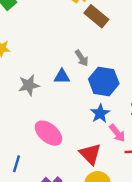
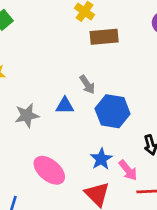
brown rectangle: (96, 16) -> (104, 37), turned -45
blue star: (100, 113) -> (101, 159), moved

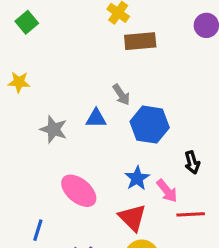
gray star: (27, 115) -> (54, 129), turned 30

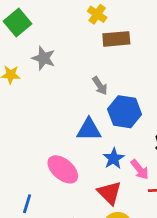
green square: (27, 22) -> (17, 22), size x1.4
blue triangle: (96, 118) -> (89, 130), moved, size x1.4
gray star: (54, 129) -> (44, 58), moved

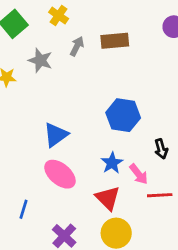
yellow cross: (97, 14) -> (59, 15), moved
gray arrow: (100, 86) -> (77, 46), moved, turned -120
blue triangle: (89, 130) -> (56, 135), moved, turned -36

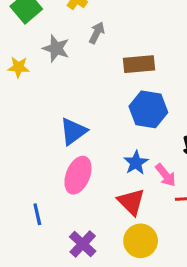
brown rectangle: (115, 41) -> (139, 64), moved
pink ellipse: (60, 174) -> (78, 175), turned 72
blue line: (23, 209) -> (37, 214), turned -30

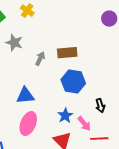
gray arrow: (97, 33) -> (40, 59), moved
blue triangle: (73, 131) -> (25, 96), turned 30

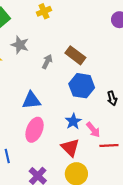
yellow cross: (27, 11) -> (44, 11), moved, turned 32
brown rectangle: (67, 53) -> (75, 55), turned 42
black arrow: (100, 106) -> (112, 98), moved

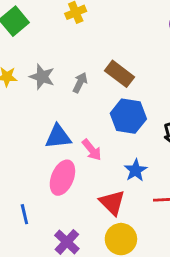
gray star: (20, 45) -> (42, 77), moved
blue star: (73, 121) -> (136, 170), moved
pink arrow: (93, 130) -> (92, 150), moved

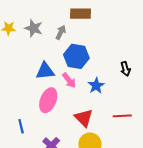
brown rectangle: (120, 74) -> (81, 14), moved, turned -36
blue hexagon: (128, 116) -> (76, 56), moved
blue star: (136, 170) -> (96, 86), moved

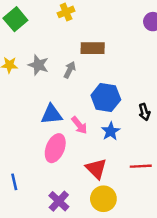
blue hexagon: (76, 56) -> (106, 98), moved
blue line: (21, 126) -> (14, 182), moved

